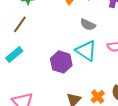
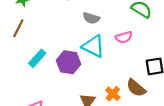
cyan rectangle: (14, 54) -> (37, 58), moved

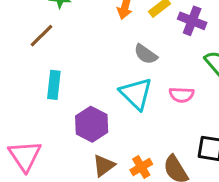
cyan rectangle: (37, 58) -> (54, 85), turned -54
purple hexagon: (68, 62) -> (92, 124), moved

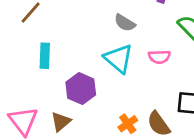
brown triangle: (104, 166) -> (61, 122), moved

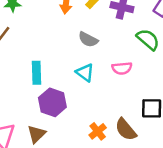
cyan rectangle: (45, 56) -> (36, 73), moved
cyan triangle: (119, 59) -> (85, 73), size x0.7

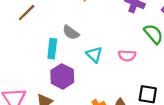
gray semicircle: (88, 40) -> (71, 32), moved

